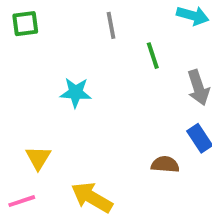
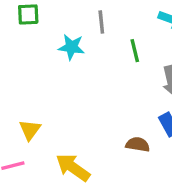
cyan star: (76, 93) -> (71, 47), moved

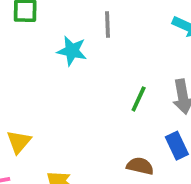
green line: (135, 51) -> (139, 99), moved, turned 35

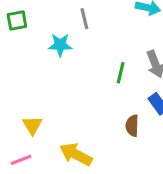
brown semicircle: (140, 166) -> (132, 126), turned -90

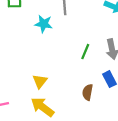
yellow triangle: (32, 125) -> (40, 81), moved

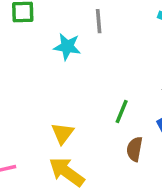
green line: (85, 52) -> (122, 112), moved

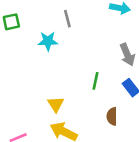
brown semicircle: (135, 149) -> (112, 116), moved

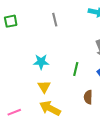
cyan star: (48, 41) -> (41, 62), moved

